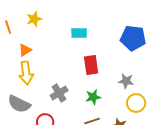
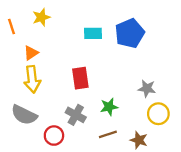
blue pentagon: (133, 38) -> (130, 33), moved, turned -30
red rectangle: (91, 65) -> (80, 78), moved
gray cross: (59, 93) -> (76, 115), moved, turned -30

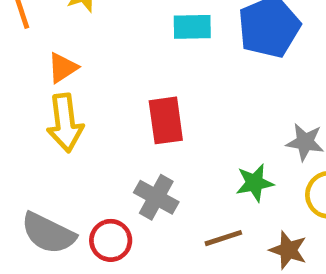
green star: (109, 107) -> (255, 183), moved
gray semicircle: (24, 115) -> (48, 233), moved

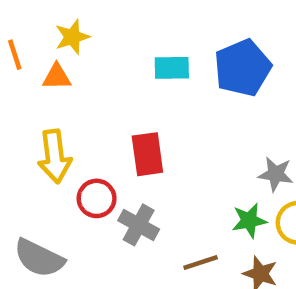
orange triangle: (63, 68) -> (57, 77), moved, turned 32
green star: (255, 183) -> (249, 221), moved
red circle: (111, 240) -> (97, 198), moved

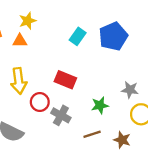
cyan rectangle: (172, 68) -> (78, 36), turned -54
red rectangle: (147, 154) -> (65, 80), turned -60
green star: (249, 221) -> (100, 105), moved

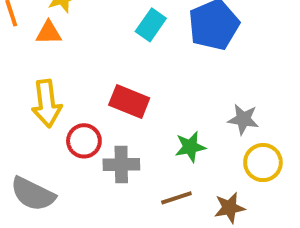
gray cross: (61, 115) -> (121, 164), turned -30
brown star: (122, 140) -> (230, 208), turned -30

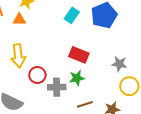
red rectangle: (129, 102) -> (79, 55), moved
green star: (190, 147) -> (77, 78), moved

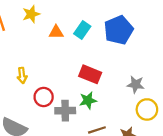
orange triangle: (19, 19) -> (56, 32), moved
yellow arrow: (18, 56) -> (22, 75), size x0.6

